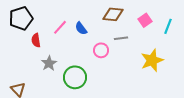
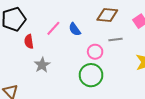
green circle: (75, 77) -> (91, 75), moved

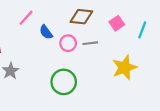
pink line: (53, 28) -> (26, 18), moved
pink circle: (95, 52) -> (68, 43), moved

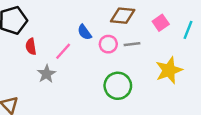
pink line: (26, 18) -> (63, 51), moved
green circle: (64, 82) -> (118, 86), moved

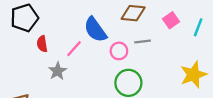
blue semicircle: (84, 32) -> (95, 30), size x1.6
pink circle: (108, 44) -> (119, 51), moved
yellow star: (169, 70) -> (193, 75), moved

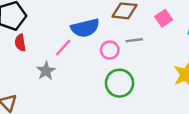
blue semicircle: (95, 30) -> (85, 28), turned -68
red semicircle: (42, 44) -> (20, 43), moved

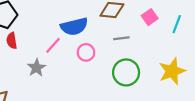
pink circle: (110, 50) -> (86, 52), moved
green circle: (119, 83) -> (126, 72), moved

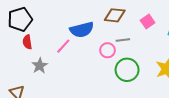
pink circle: (86, 52) -> (107, 50), moved
gray star: (36, 68) -> (40, 66), moved

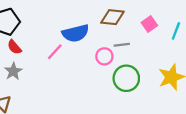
red semicircle: (27, 42) -> (14, 47), turned -32
gray star: (40, 66) -> (13, 71), moved

